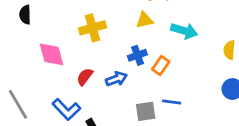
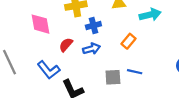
cyan arrow: (184, 31) -> (150, 15), turned -35
blue cross: (137, 55) -> (93, 26), moved

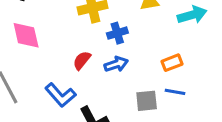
pink diamond: (41, 24) -> (26, 35), moved
orange rectangle: (129, 41) -> (172, 63), moved, turned 32

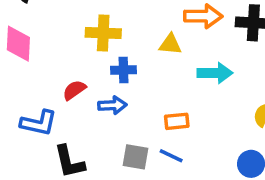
blue L-shape: (60, 95) -> (39, 123), turned -52

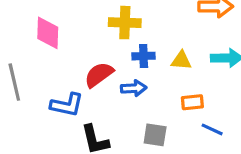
yellow triangle: (170, 44) -> (181, 60), moved
red semicircle: (74, 90) -> (99, 75), size x1.4
blue line: (171, 156) -> (212, 129), moved

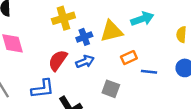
yellow triangle: (181, 60) -> (111, 31), size x1.5
gray square: (155, 135) -> (111, 89), turned 30

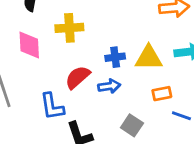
yellow cross: (63, 18) -> (69, 28), moved
blue L-shape: (43, 89) -> (52, 106), turned 75

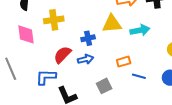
yellow triangle: (149, 58) -> (112, 24), moved
blue L-shape: (52, 106) -> (46, 77), turned 105
gray square: (132, 125) -> (104, 86), turned 35

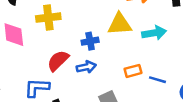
blue line: (139, 76) -> (158, 80), moved

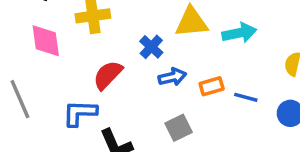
blue cross: (90, 41) -> (151, 47), turned -35
blue arrow: (86, 67) -> (172, 77), moved

